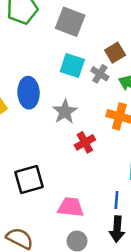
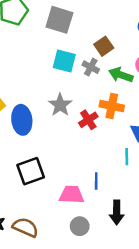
blue ellipse: (29, 93) -> (22, 120), moved
red cross: (85, 142) -> (88, 120), moved
blue line: (116, 200) -> (96, 181), moved

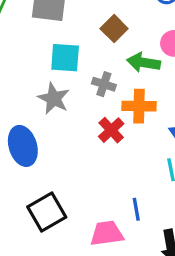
gray cross: (91, 67) -> (104, 84), moved
gray star: (60, 105) -> (54, 98), moved

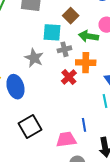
cyan square: (65, 58) -> (52, 32), moved
gray cross: (104, 84) -> (64, 49), turned -32

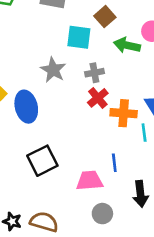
gray cross: (64, 49) -> (94, 73), moved
orange cross: (86, 63) -> (124, 113), moved

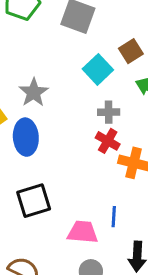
cyan square: (79, 37) -> (98, 69), turned 30
gray star: (53, 70) -> (34, 92), moved
red cross: (98, 98) -> (108, 141), turned -30

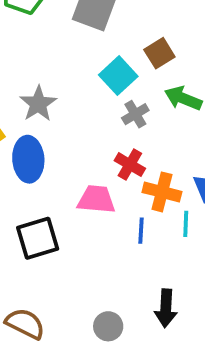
gray cross: (109, 112) -> (135, 114), moved, turned -30
blue line: (114, 217) -> (141, 231), moved
pink trapezoid: (83, 232) -> (96, 199), moved

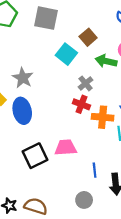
gray cross: (135, 114) -> (86, 83), moved
pink trapezoid: (96, 199) -> (66, 147), moved
blue line: (141, 231) -> (95, 170), moved

